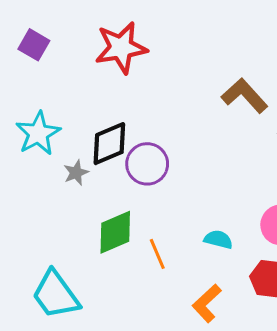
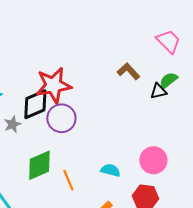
red star: (121, 48) -> (53, 85), moved
brown L-shape: (244, 96) -> (128, 71), size x0.7

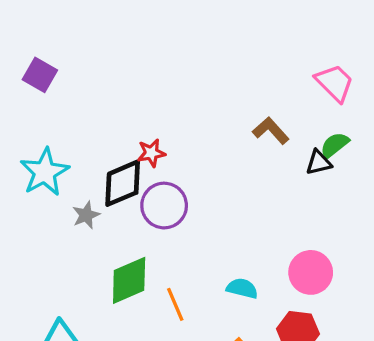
red star: (53, 85) -> (151, 153), size x0.5

